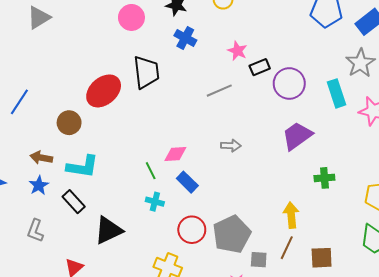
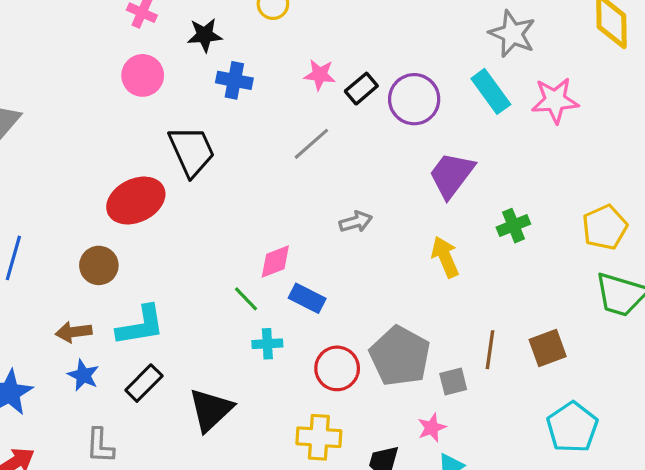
red ellipse: (104, 91) -> (136, 201), turned 32
black rectangle: (74, 202) -> (144, 383), turned -75
yellow arrow: (291, 215) -> (445, 257), moved

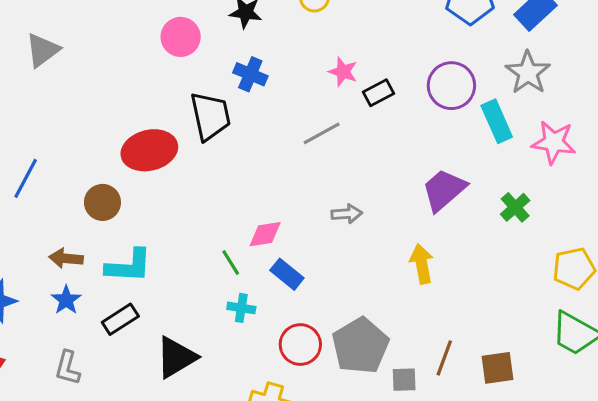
blue cross: (234, 80) -> (250, 74), moved
purple circle: (414, 99) -> (451, 86), moved
green cross: (513, 226) -> (515, 207), moved, turned -32

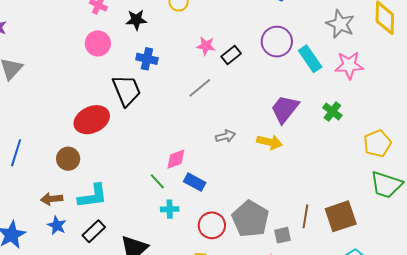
gray star: (528, 73) -> (340, 24), moved
yellow arrow: (422, 264) -> (270, 142), moved, turned 125
brown square: (497, 368) -> (341, 216), size x1.4

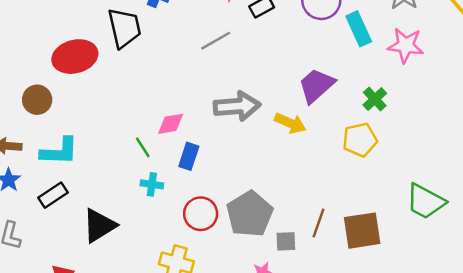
gray arrow: (226, 136) -> (237, 106), size x1.8
yellow pentagon: (377, 143) -> (360, 140), moved
blue rectangle: (195, 182) -> (189, 156), turned 70

